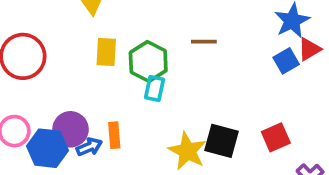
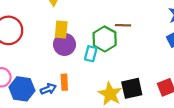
green hexagon: (148, 62) -> (105, 39), moved
purple circle: (71, 129) -> (65, 44), moved
black square: (222, 141) -> (132, 88), turned -30

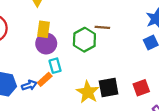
cyan rectangle: (91, 54) -> (55, 66), moved, turned -32
orange rectangle: (64, 82) -> (45, 79), turned 48

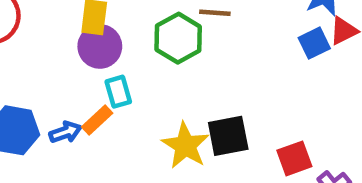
red square: (141, 88) -> (294, 158), moved

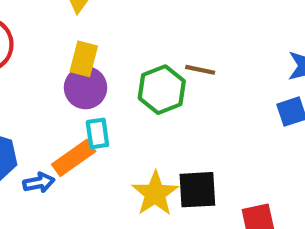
orange rectangle: (97, 120) -> (74, 158), size x1.4
blue arrow: (65, 132) -> (39, 183), moved

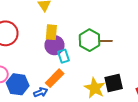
brown line: (200, 70) -> (105, 41), moved
cyan rectangle: (97, 133) -> (64, 56), moved

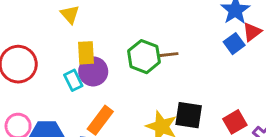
cyan rectangle: (64, 56) -> (73, 80), moved
black square: (114, 83) -> (189, 115), turned 30

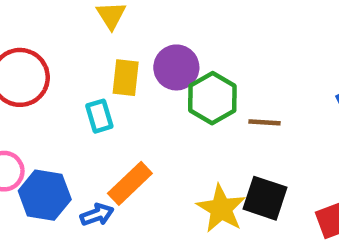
brown line: (168, 55) -> (265, 122), moved
purple circle: (93, 71) -> (176, 67), moved

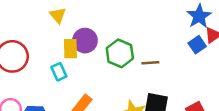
purple circle: (176, 67) -> (85, 41), moved

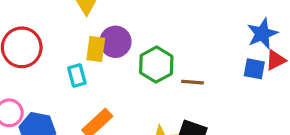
blue square: (197, 45) -> (254, 69), turned 36

